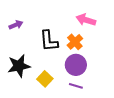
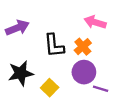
purple arrow: (16, 25) -> (17, 28), size x1.5
purple line: (76, 86) -> (101, 89), moved

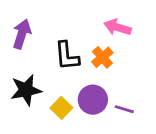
purple arrow: (17, 28) -> (22, 34), turned -50
purple circle: (84, 72) -> (93, 100), moved

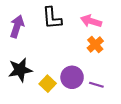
black L-shape: (67, 56) -> (52, 18), moved
orange cross: (102, 57) -> (95, 44), moved

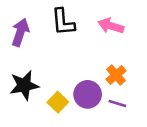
orange cross: (95, 44) -> (116, 75), moved

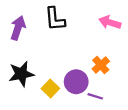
pink arrow: (111, 26) -> (110, 22), moved
purple line: (117, 103) -> (95, 96), moved

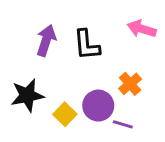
black L-shape: (55, 19) -> (87, 45), moved
purple arrow: (18, 28) -> (46, 40), moved

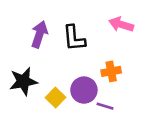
orange cross: (130, 84) -> (111, 71), turned 30

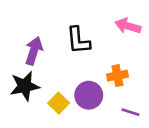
purple arrow: (39, 34) -> (34, 51), moved
purple line: (105, 106) -> (130, 112), moved

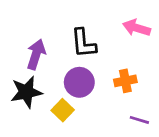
purple circle: (89, 95) -> (79, 82), moved

